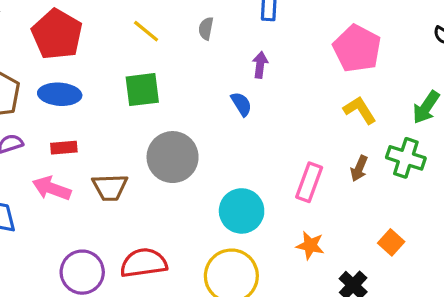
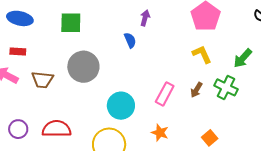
purple circle: (82, 272) -> (18, 129), size x0.7

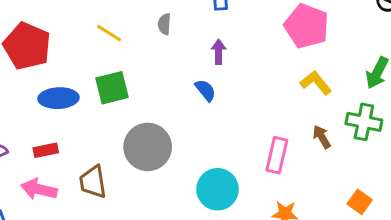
blue ellipse: (20, 18) -> (59, 98), moved
brown trapezoid: (43, 80) -> (93, 182), turned 90
brown arrow: (196, 90) -> (322, 137), turned 133

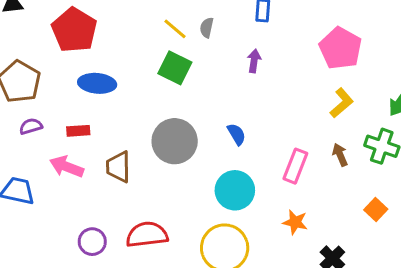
yellow line: (109, 33) -> (175, 29), moved
yellow L-shape: (316, 83) -> (342, 103), turned 80
green square: (112, 88) -> (175, 68), moved, turned 32
blue semicircle: (205, 90) -> (236, 134), moved
orange square: (360, 202) -> (376, 210), moved

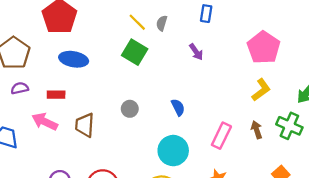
purple arrow: (254, 61) -> (196, 52), turned 132
gray circle: (175, 141) -> (130, 109), size x0.5

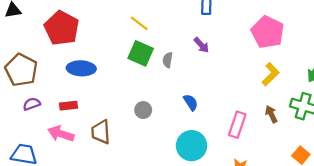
gray semicircle: (162, 23) -> (168, 60), moved

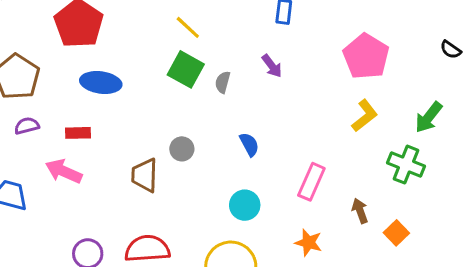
brown arrow: (271, 114) -> (360, 211), moved
brown trapezoid: (101, 132) -> (145, 175), moved
cyan circle: (192, 146) -> (245, 205), size x0.7

